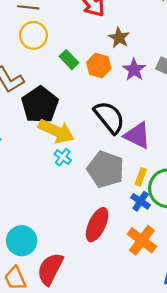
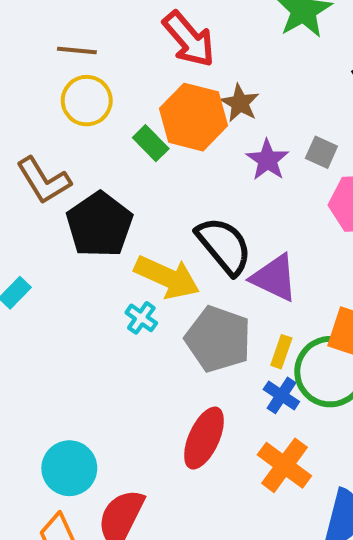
orange hexagon: (99, 66) -> (194, 117), moved, size x1.5
yellow arrow: (56, 131) -> (167, 277), moved

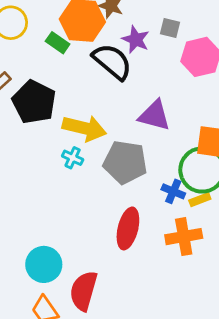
black semicircle: (224, 246) -> (112, 62), moved
yellow rectangle: (281, 352) -> (200, 200), moved, turned 60
orange cross: (284, 465) -> (184, 237), turned -36

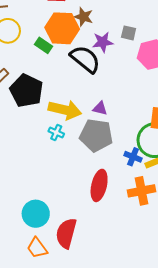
purple star: (136, 40) -> (103, 42), turned -30
purple triangle: (154, 115) -> (100, 108), moved, size x0.6

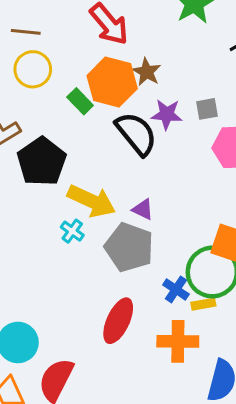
gray square: (129, 33) -> (207, 109), turned -35

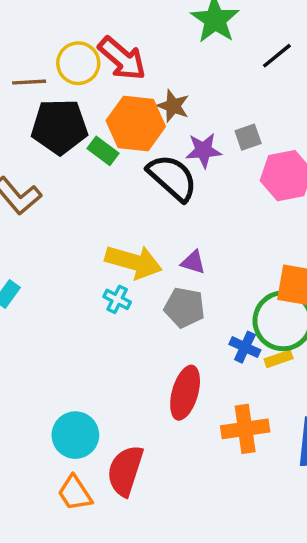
yellow circle: (33, 69) -> (78, 63), moved
black pentagon: (42, 162) -> (59, 127), moved, turned -30
gray pentagon: (129, 247) -> (184, 308), size x0.7
orange cross: (178, 341) -> (245, 429), moved

